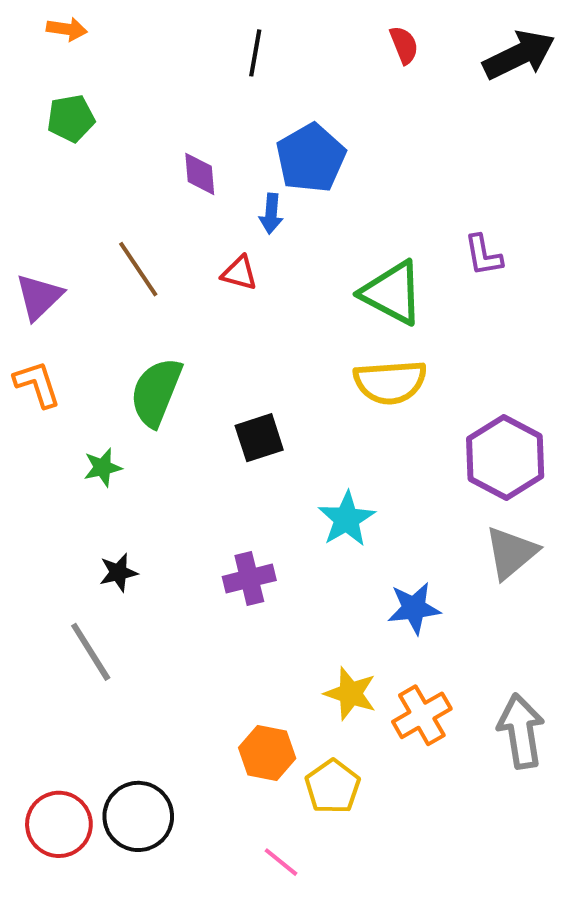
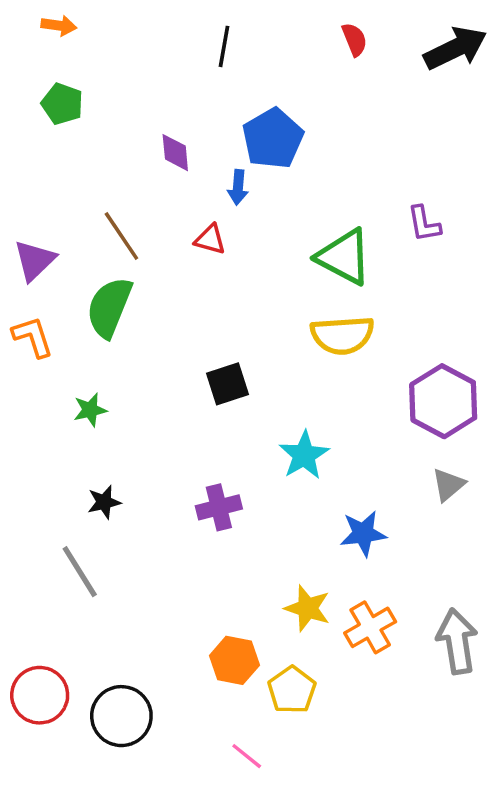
green pentagon: (71, 118) -> (62, 104), turned 30
green semicircle: (156, 392) -> (109, 307), moved
gray triangle: (511, 553) -> (448, 485), size x0.7
red circle: (59, 824) -> (40, 695), moved

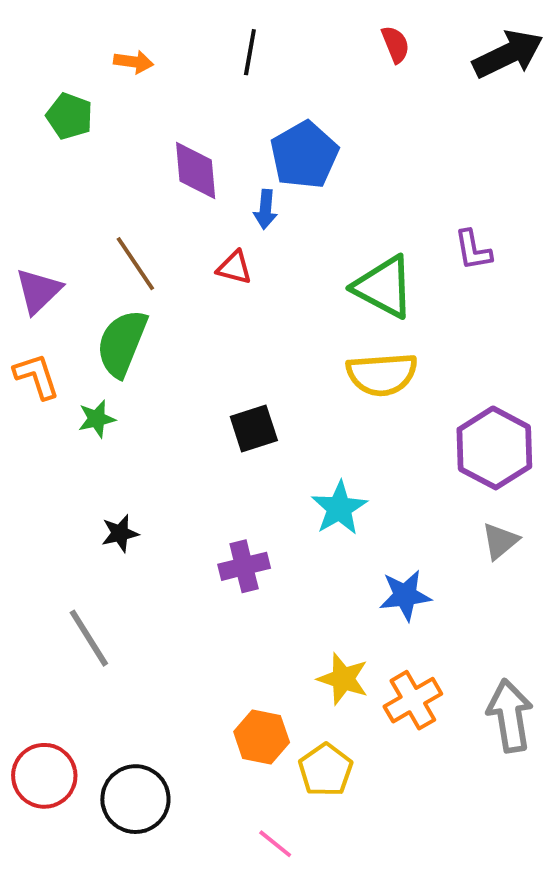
orange arrow: (59, 26) -> (134, 62), moved
purple diamond: (175, 153) -> (196, 171), size x1.4
green star: (90, 410) -> (97, 419), moved
black star: (104, 502) -> (120, 533), moved

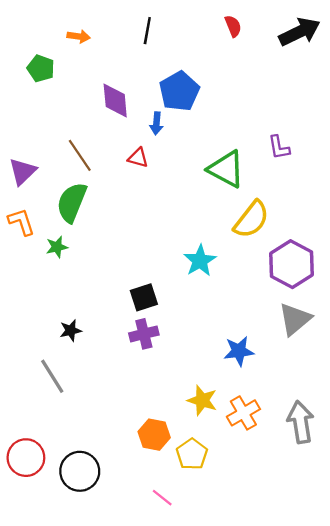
yellow semicircle: (382, 374) -> (251, 220), moved, turned -48
black square: (254, 429) -> (144, 297), moved
cyan star: (339, 508) -> (200, 261), moved
black star: (120, 533) -> (71, 331), moved
gray triangle: (500, 541) -> (295, 319), size x1.5

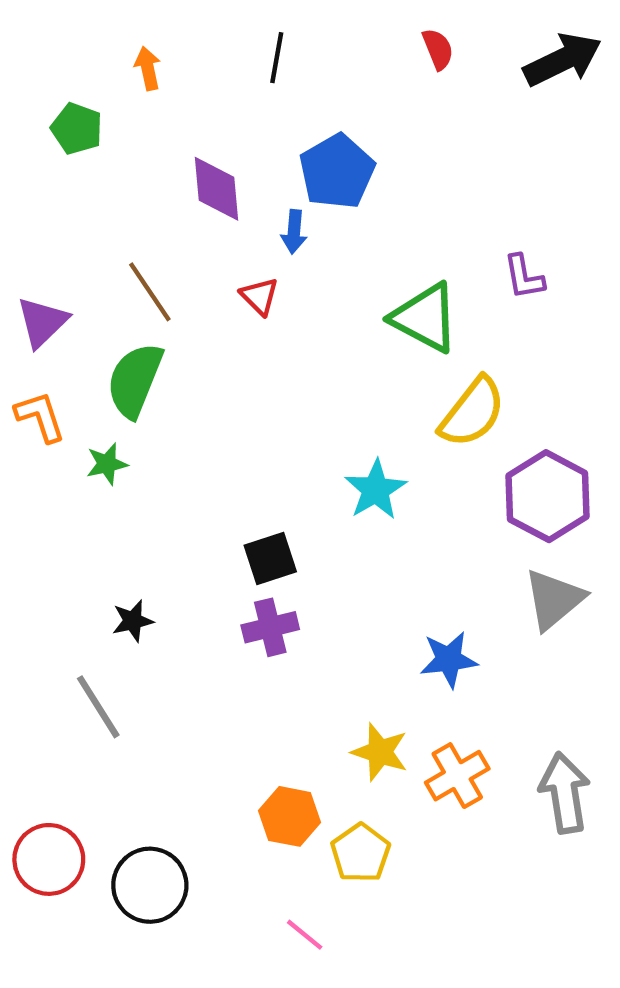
orange arrow: (79, 36) -> (148, 68), turned -110
red triangle: (138, 158) -> (259, 296), turned 30

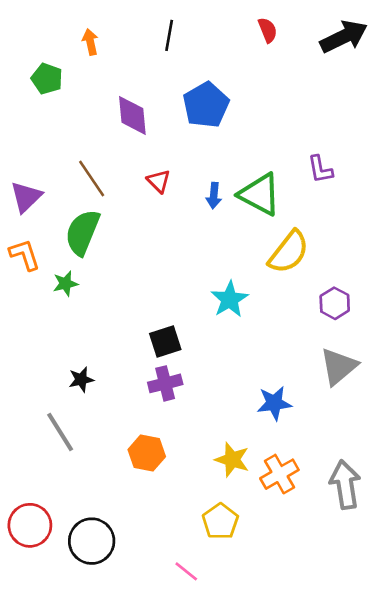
blue arrow: (294, 232) -> (214, 196), moved
purple hexagon: (548, 496) -> (335, 303), size x0.6
orange hexagon: (290, 816) -> (147, 453), moved

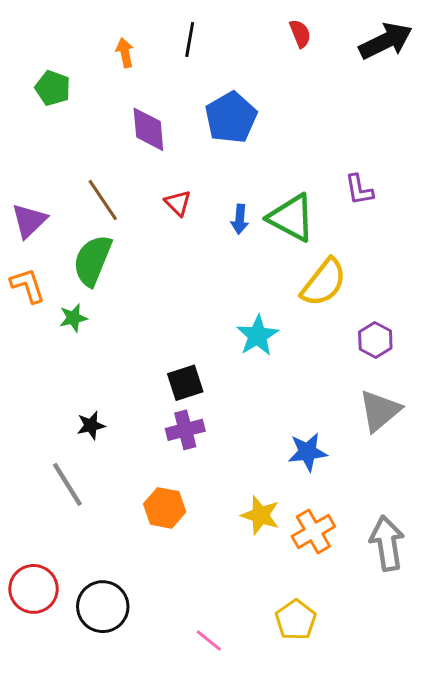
orange arrow: (90, 42) -> (125, 53), moved
yellow pentagon: (220, 521) -> (296, 620), moved

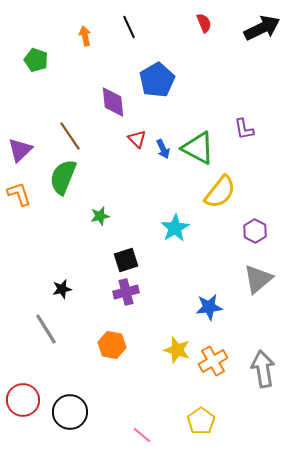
black line: (190, 39) -> (129, 27), turned -35
purple diamond: (148, 129) -> (113, 102), moved
red triangle: (178, 203) -> (137, 139), moved
blue arrow: (240, 219) -> (163, 149), turned -30
green star: (73, 318) -> (100, 216), moved

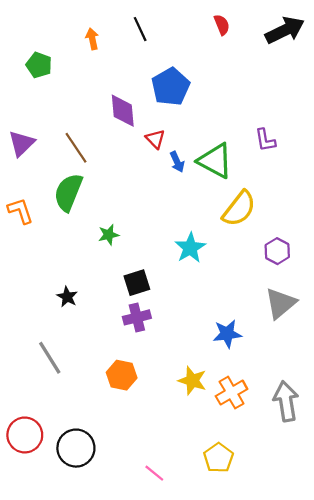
red triangle: (137, 139) -> (155, 139), moved
purple triangle: (20, 150) -> (22, 143), moved
black star: (62, 289) -> (67, 297), moved, turned -30

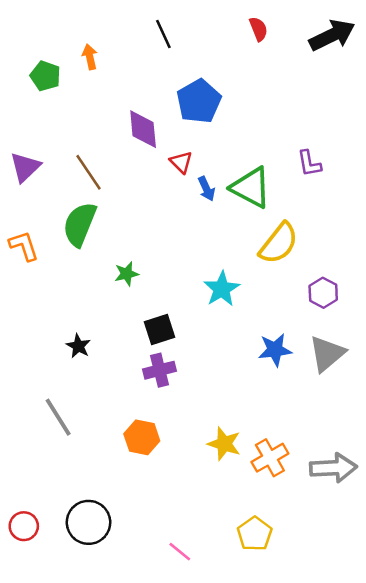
orange arrow: (92, 39) -> (90, 57), moved
blue star: (227, 334) -> (275, 350), moved
gray arrow: (286, 401) -> (333, 468), turned 96
red circle: (25, 435) -> (24, 526), moved, size x0.7

